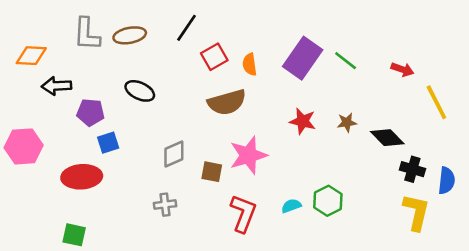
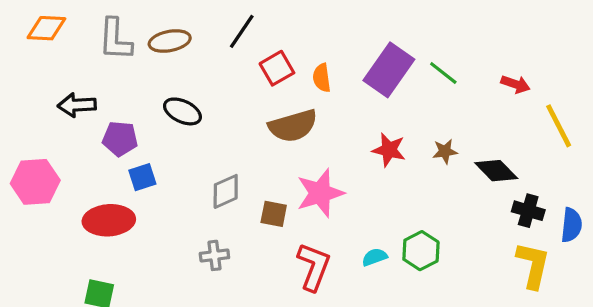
orange diamond: (31, 56) -> (46, 28), moved

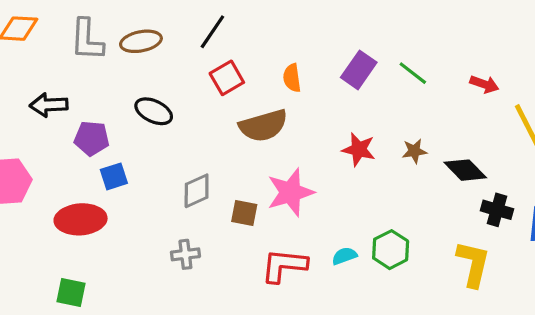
red square: (277, 68) -> (227, 78), moved
purple rectangle: (389, 70) -> (359, 70), size x0.7
yellow L-shape: (533, 265) -> (473, 264), moved
red L-shape: (314, 267) -> (284, 265), turned -105

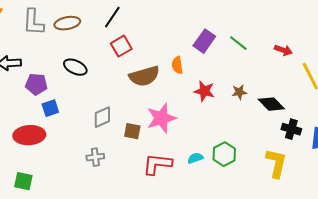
orange semicircle: (292, 78) -> (177, 65), moved

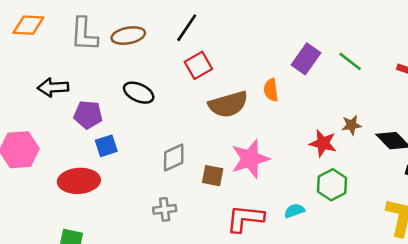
red star: (204, 91) -> (323, 143), moved
green hexagon: (224, 154) -> (332, 185), moved

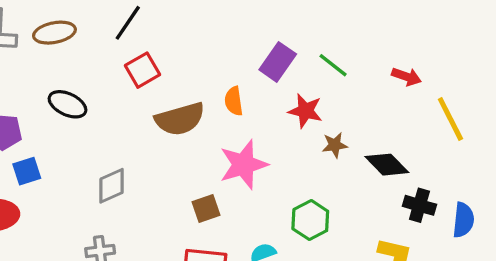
red star: (323, 143) -> (305, 111), moved
pink star: (250, 159) -> (243, 165), moved
brown square: (213, 176) -> (206, 209), moved, turned -30

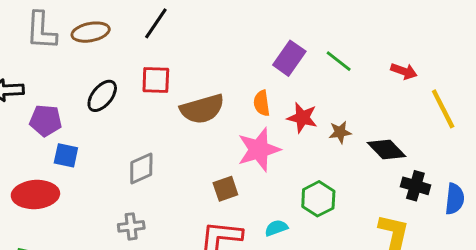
red square: (142, 70) -> (156, 80), moved, turned 32
orange semicircle: (234, 101) -> (262, 103), moved
black ellipse: (67, 104) -> (102, 96), turned -76
red star: (305, 111) -> (302, 118), moved
blue square: (27, 171) -> (66, 155), turned 30

